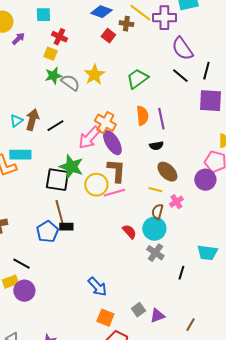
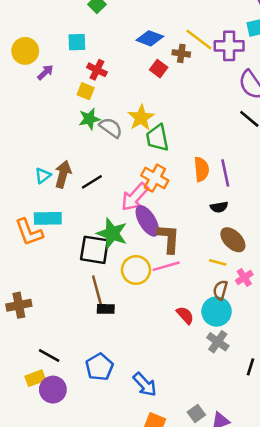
green trapezoid: (137, 79) -> (157, 138), moved, turned -65
purple ellipse: (112, 143) -> (147, 221), moved
yellow circle: (96, 185) -> (136, 270), moved
blue pentagon: (47, 232) -> (99, 367), moved

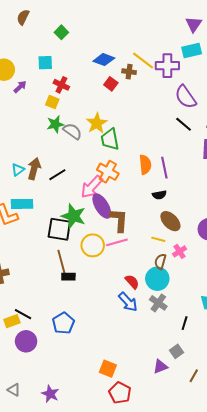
yellow rectangle: (35, 378) -> (12, 321), moved
blue arrow: (145, 385) -> (128, 302), moved
gray square: (196, 413) -> (176, 351), moved

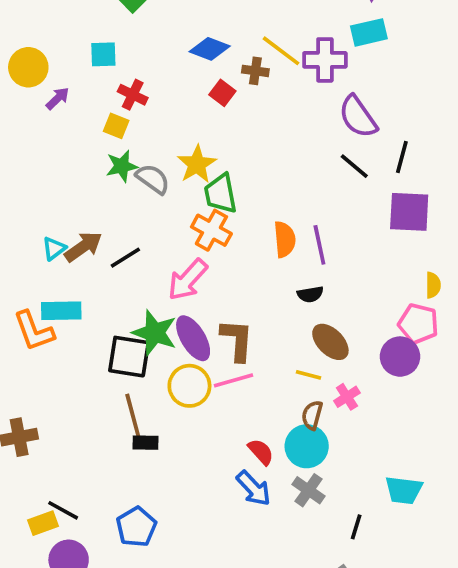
brown arrow: (34, 169) -> (83, 247), turned 40
orange cross: (108, 172) -> (211, 230), moved
purple ellipse: (102, 206) -> (193, 338), moved

